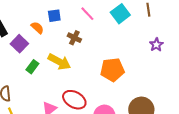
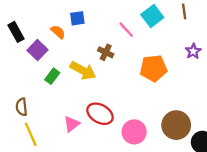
pink line: (87, 14) -> (126, 30), moved
brown cross: (74, 38) -> (106, 52), moved
orange pentagon: (112, 70) -> (153, 68), moved

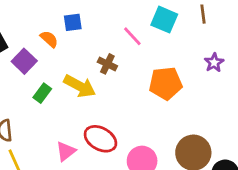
cyan square: (152, 16) -> (164, 20), turned -30

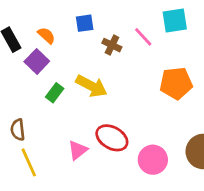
cyan square: (164, 20) -> (175, 20), turned -32
orange semicircle: (49, 39) -> (46, 35), moved
brown cross: (107, 64) -> (112, 45), moved

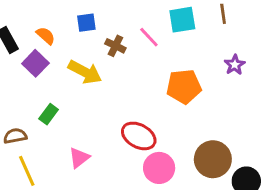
yellow arrow: (91, 86) -> (85, 72), moved
green rectangle: (55, 93) -> (49, 114), moved
brown semicircle: (18, 130) -> (15, 136), turned 85
red ellipse: (112, 138) -> (139, 136), moved

